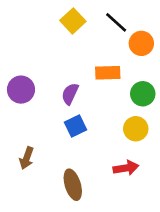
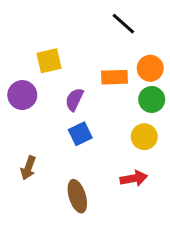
yellow square: (73, 21) -> (49, 61), moved, turned 30
orange circle: (141, 43) -> (150, 68), moved

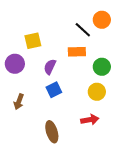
black line: (123, 24) -> (83, 30), moved
orange circle: (150, 68) -> (102, 20), moved
brown arrow: (28, 168) -> (19, 102), moved

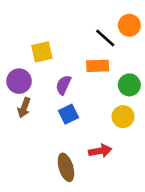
brown arrow: (19, 102) -> (24, 108), moved
red arrow: (90, 120) -> (100, 151), moved

